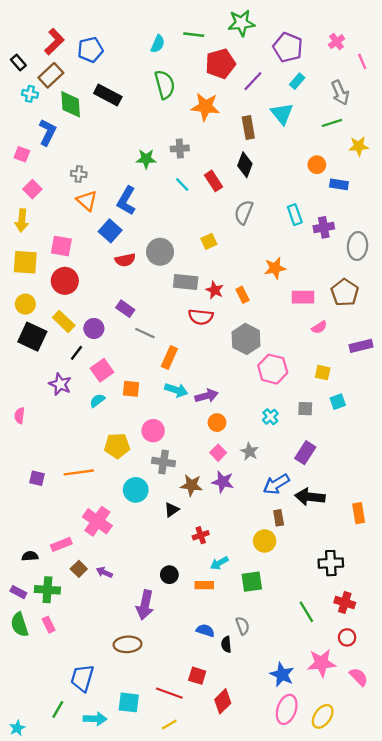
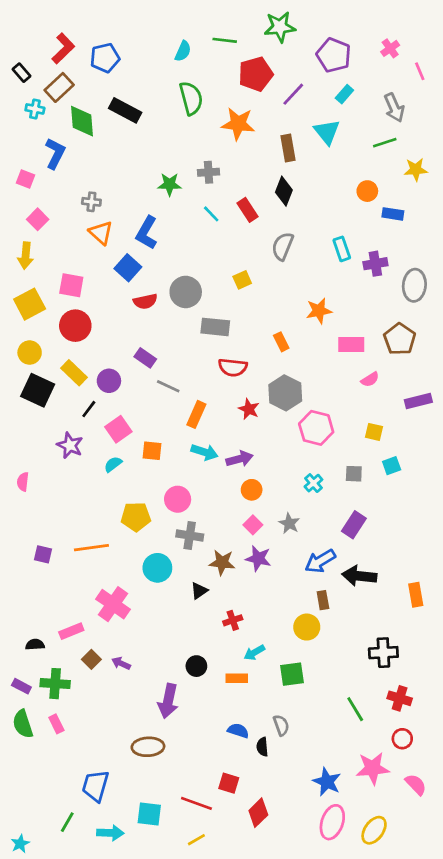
yellow square: (25, 262) -> (30, 304), turned -32
red star: (215, 290) -> (249, 409), moved

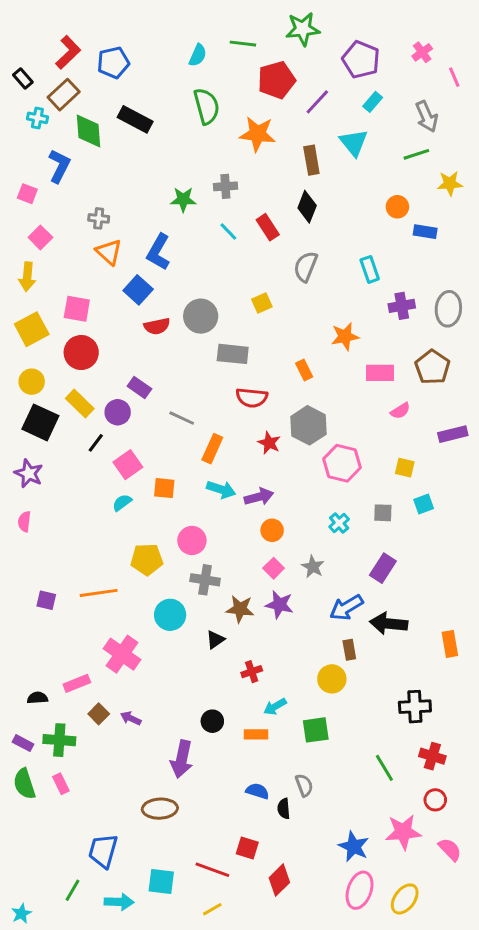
purple cross: (375, 264) -> (402, 306), moved
purple rectangle: (145, 358) -> (139, 387), moved
purple star: (70, 445) -> (29, 473), moved

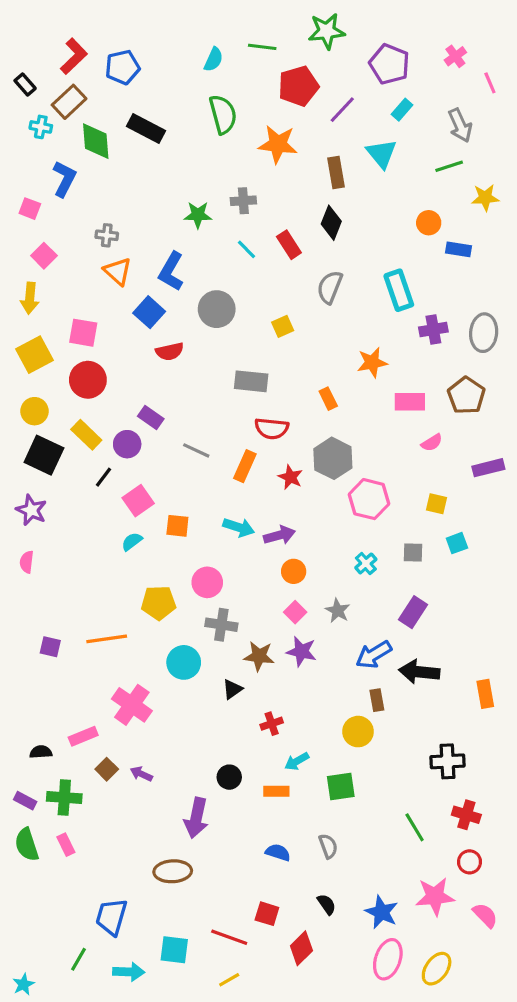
cyan rectangle: (370, 269) -> (399, 290), size x1.4
gray circle: (201, 316) -> (217, 309), moved
orange rectangle: (212, 449) -> (245, 466), moved
black semicircle: (284, 809) -> (327, 904), moved, turned 150

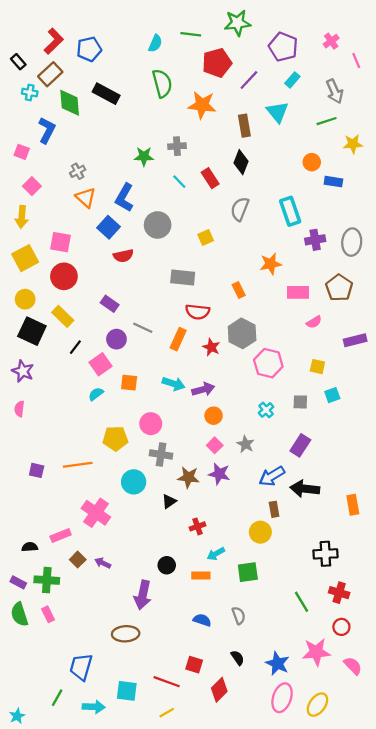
gray cross: (107, 235) -> (78, 171), turned -35
purple circle: (127, 444) -> (116, 339), moved

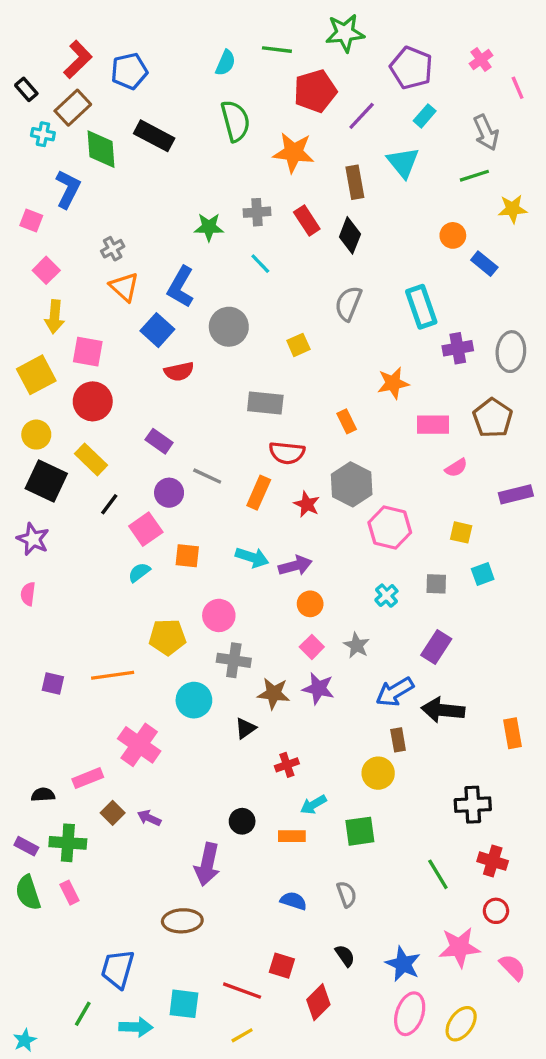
red rectangle: (210, 178) -> (307, 221), moved
blue rectangle: (333, 182) -> (484, 264), turned 30
yellow arrow: (22, 217) -> (55, 317), moved

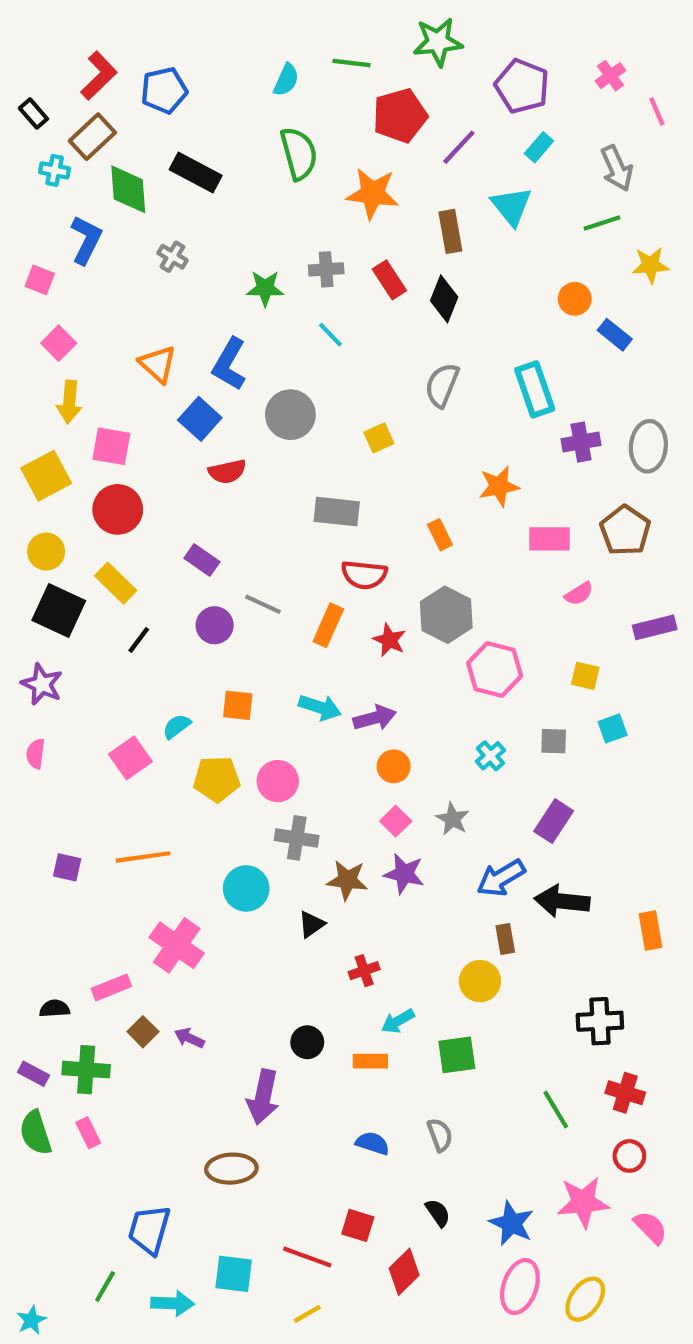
gray cross: (113, 249) -> (172, 257), moved, turned -30
pink square: (146, 529) -> (130, 758), moved
yellow pentagon: (167, 637) -> (217, 779), moved

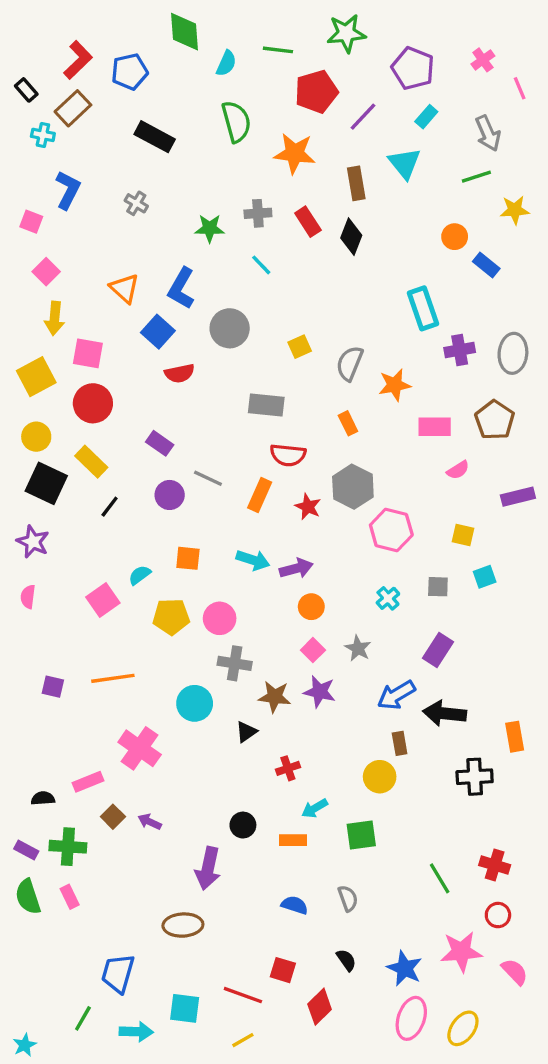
green diamond: (128, 189) -> (185, 32), moved
gray semicircle: (442, 385) -> (350, 363), moved
black cross: (600, 1021) -> (475, 777), moved

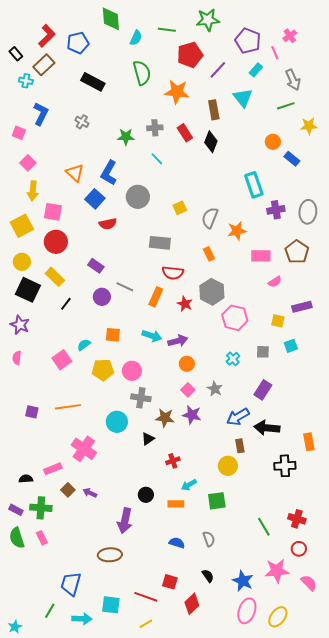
pink line: (520, 88) -> (275, 53), moved
purple rectangle: (518, 497) -> (302, 307), moved

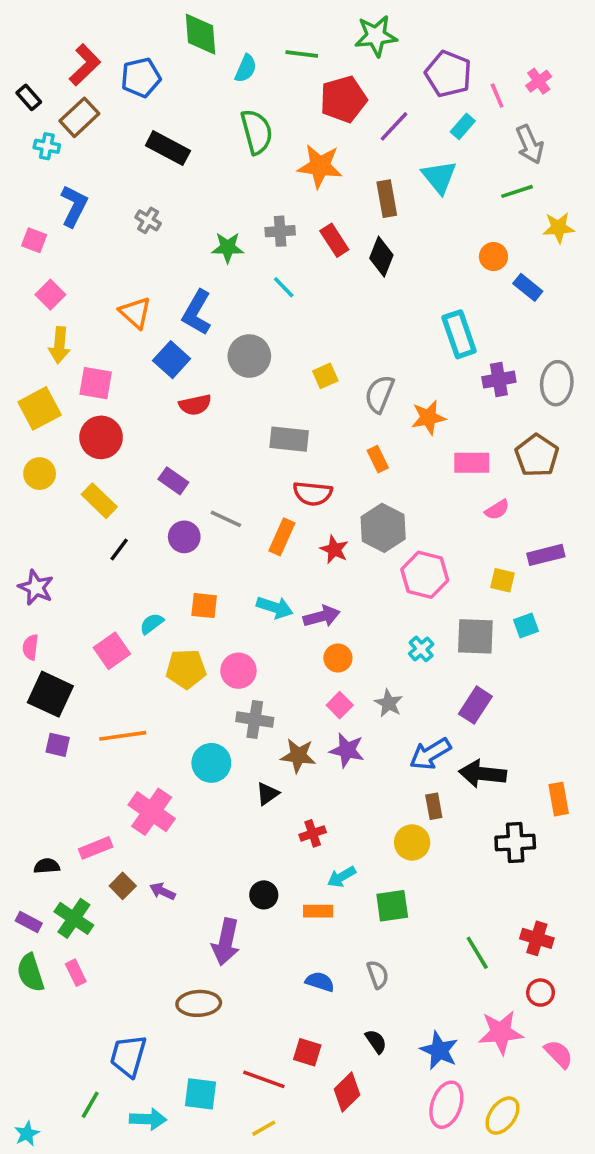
pink cross: (290, 36) -> (539, 81), moved
black square: (28, 290) -> (50, 694), moved
gray square: (263, 352) -> (475, 636), size x1.6
green cross: (41, 508) -> (74, 918), turned 30

